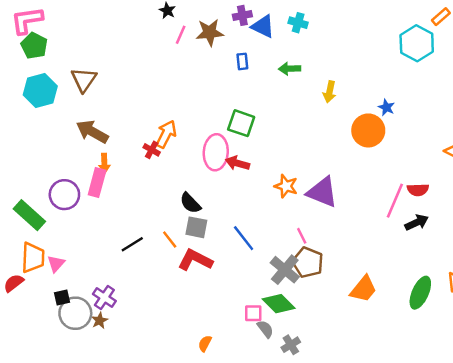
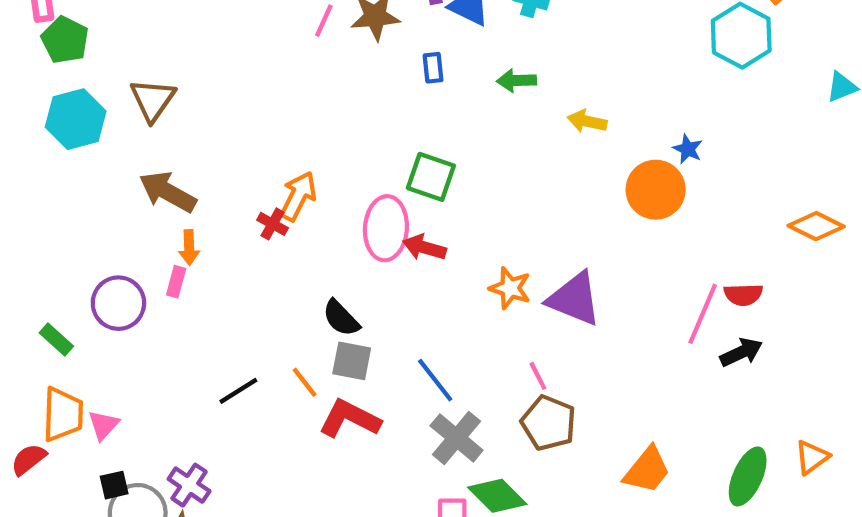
yellow arrow: (330, 92) -> (587, 121), turned 90
pink rectangle: (97, 183) -> (176, 282), size x0.6
green rectangle: (29, 215) -> (56, 340), size x0.6
gray cross: (285, 270) -> (457, 438), moved

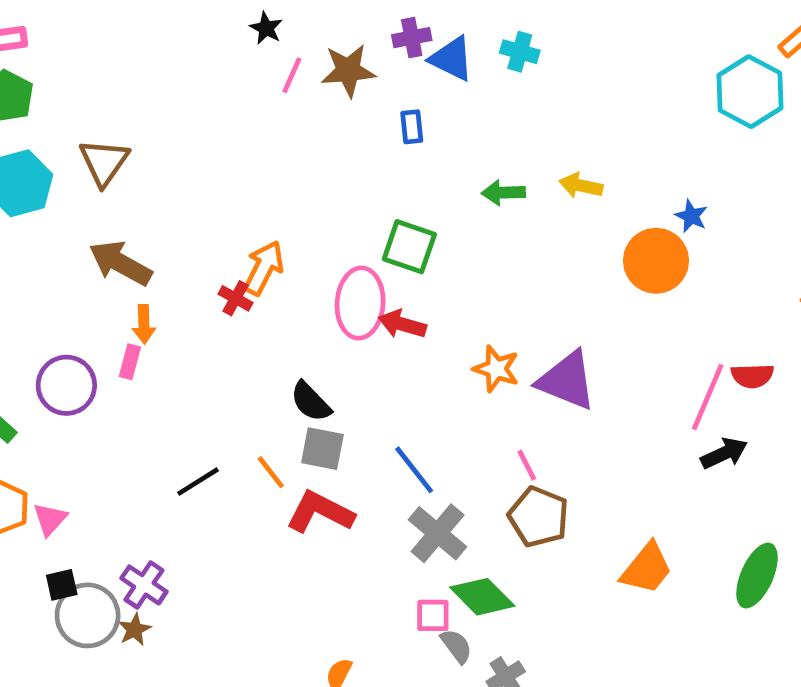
green arrow: (516, 81) -> (503, 193), moved
black arrow: (741, 352) -> (724, 453), moved

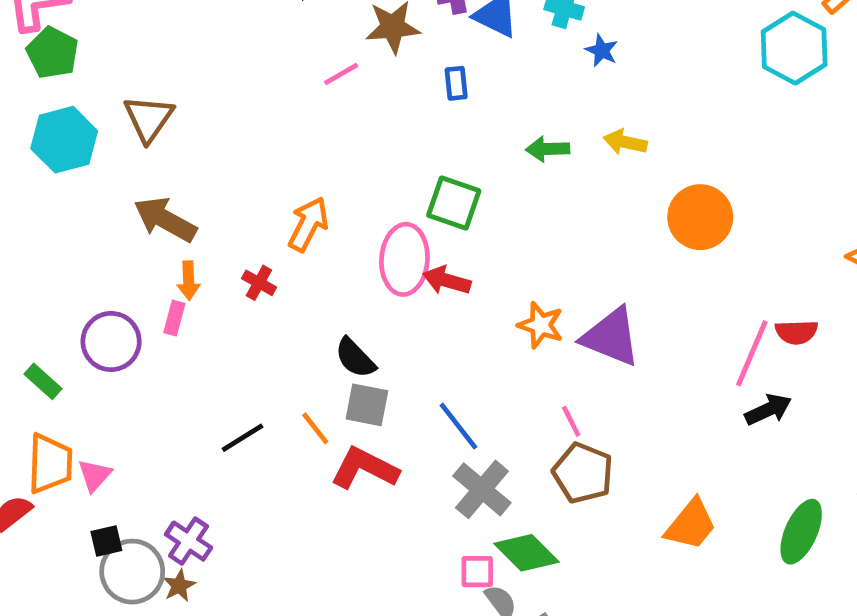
pink line: (292, 75) -> (341, 74), moved, turned 36
blue star: (691, 216) -> (602, 50), moved
red cross: (236, 298) -> (259, 283), moved

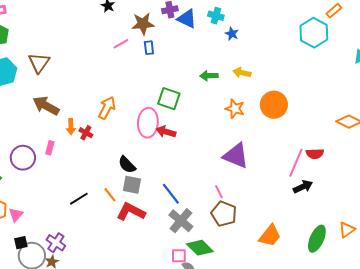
blue rectangle: (456, 83) -> (149, 48), moved
orange arrow: (189, 280) -> (71, 127), moved
orange star: (541, 325) -> (235, 109), moved

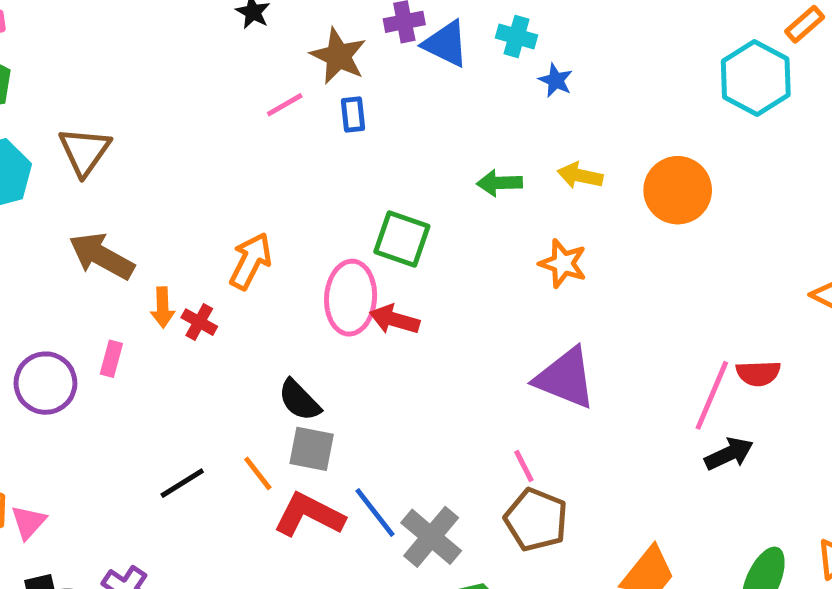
brown star: (143, 24) -> (338, 56), turned 30
orange circle: (274, 105) -> (678, 190), moved
blue line: (171, 194) -> (375, 512), moved

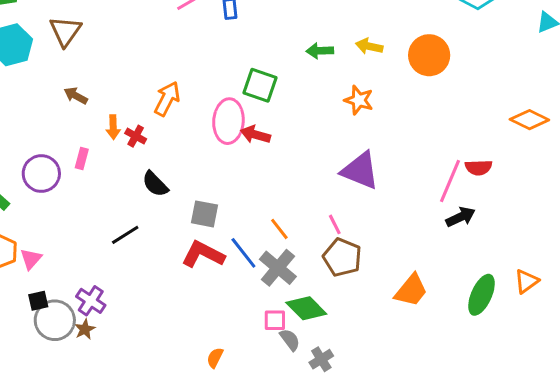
brown arrow: (102, 256) -> (76, 96), size x0.6
black semicircle: (299, 400) -> (155, 184), moved
orange line: (258, 473) -> (279, 229), moved

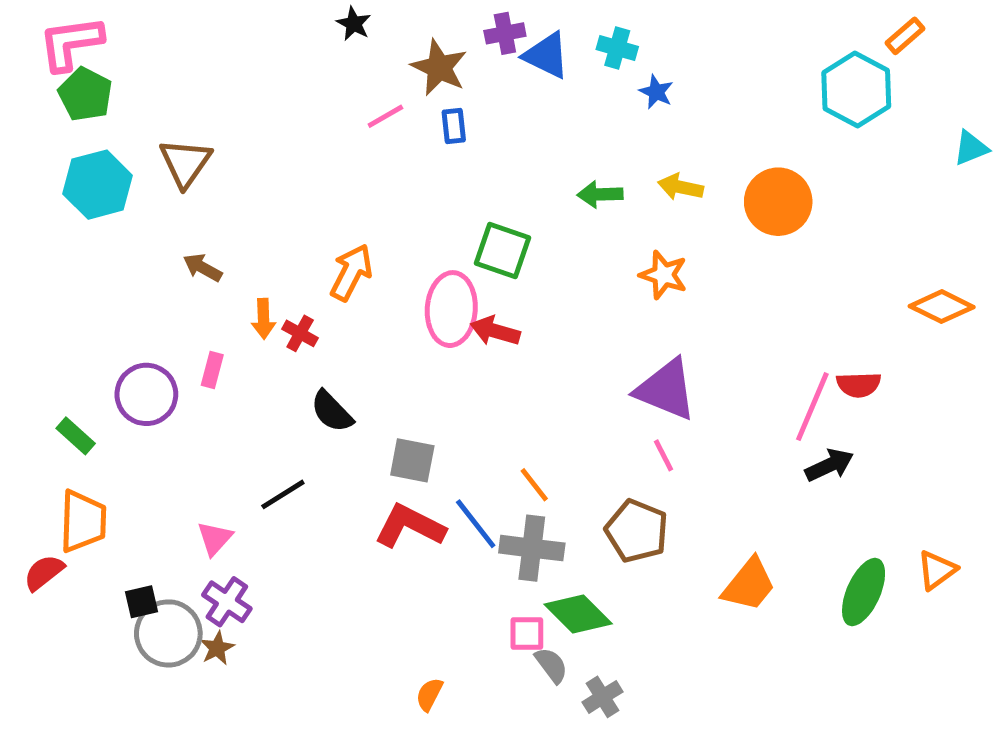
pink line: (335, 224) -> (664, 455), moved
pink triangle: (31, 259) -> (215, 538), moved
gray cross: (278, 268) -> (532, 548), turned -33

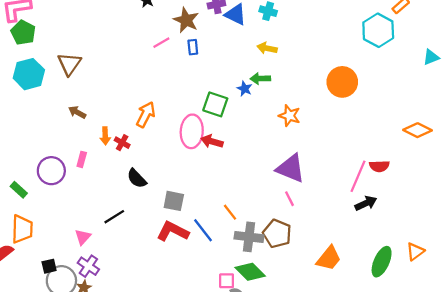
blue star: (656, 92) -> (245, 89), moved
yellow arrow: (681, 187) -> (267, 48), moved
gray cross: (532, 548) -> (249, 237), moved

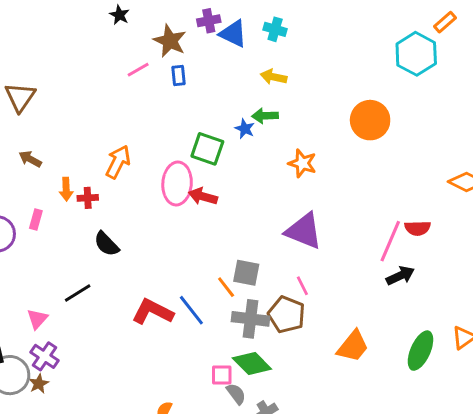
red cross: (122, 143) -> (88, 198), turned -32
pink line: (289, 199) -> (302, 286), moved
gray square: (174, 201) -> (246, 273), moved

